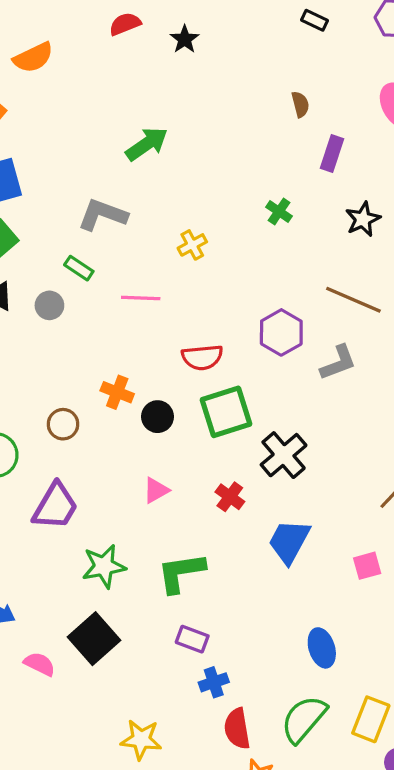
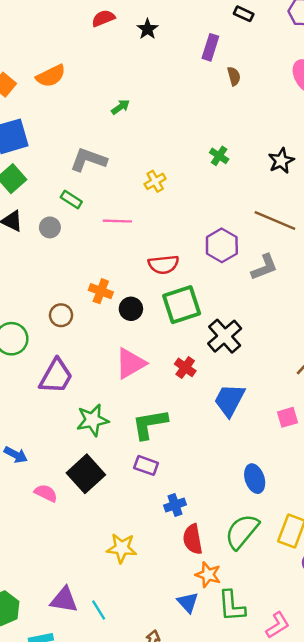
orange semicircle: (33, 58) -> (51, 76), moved
green arrow: (147, 144) -> (121, 107), size x0.6
purple rectangle: (332, 154) -> (210, 47), moved
pink triangle: (156, 490) -> (130, 363), size x1.6
purple rectangle: (192, 639) -> (146, 465), moved

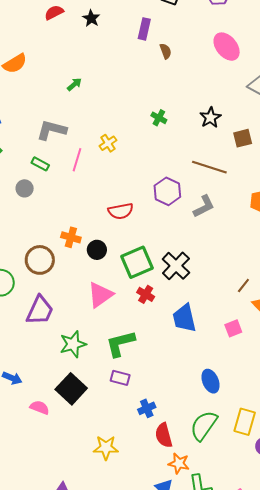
pink line: (117, 221) -> (77, 160), moved, turned -70
green square: (182, 305) -> (137, 262), moved
brown circle: (61, 315) -> (40, 260), size x1.5
blue trapezoid: (230, 400) -> (184, 318), turned -36

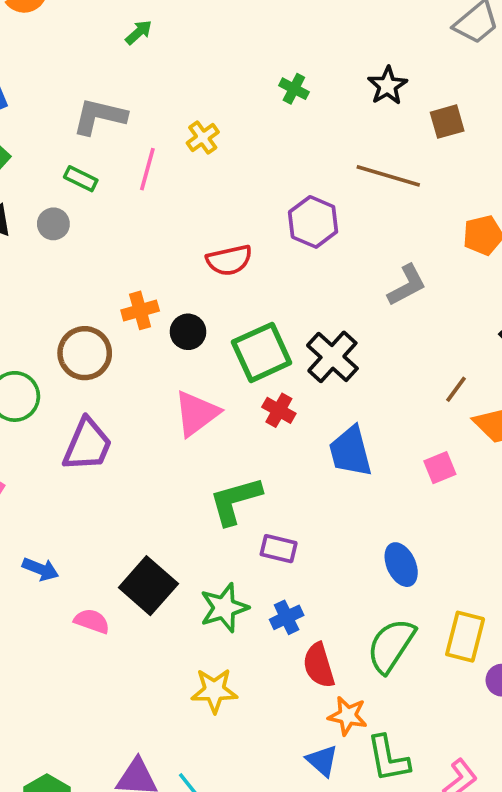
gray L-shape: (204, 206) -> (407, 285), moved
orange cross: (71, 237) -> (140, 310), turned -30
green star: (73, 344) -> (224, 608), moved
purple rectangle: (120, 378) -> (279, 549), moved

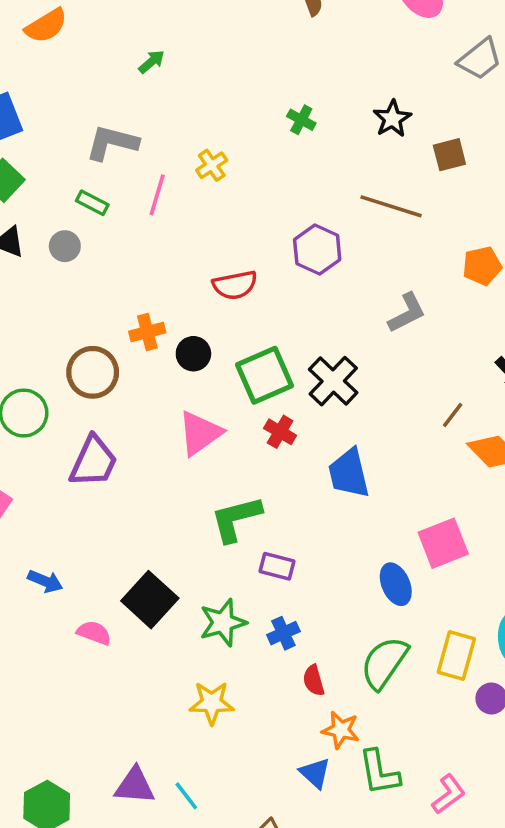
pink square: (440, 468) -> (443, 543), moved, size x1.6
red semicircle: (319, 665) -> (314, 680), size x0.7

